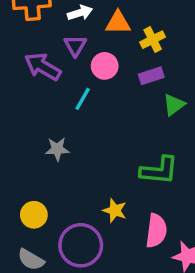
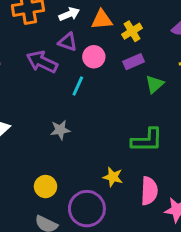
purple triangle: (75, 46) -> (68, 42), turned -36

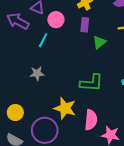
purple rectangle: (134, 62) -> (85, 25), turned -64
gray star: (60, 130) -> (37, 73), moved
yellow star: (113, 177) -> (65, 108), size x1.5

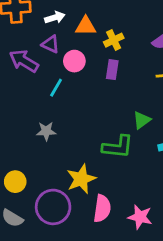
green triangle: (99, 42) -> (142, 120), moved
yellow star: (65, 108) -> (81, 179), turned 30
pink semicircle: (91, 120) -> (102, 208), moved

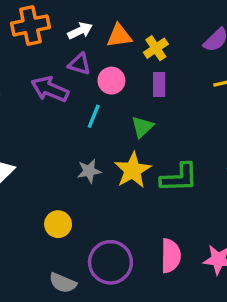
green triangle: (142, 120) -> (142, 127), moved
yellow star: (81, 179) -> (133, 170), moved
yellow circle: (15, 182) -> (58, 224), moved

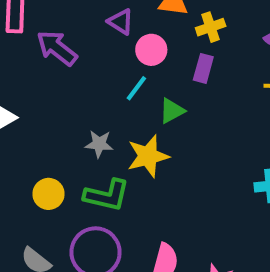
purple arrow: (50, 89) -> (57, 48), moved
cyan line: (94, 116) -> (136, 88), moved
green L-shape: (179, 178) -> (107, 195), moved

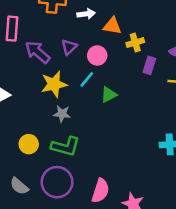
purple triangle: (121, 22) -> (69, 47), moved, turned 42
purple rectangle: (203, 68) -> (149, 65), moved
yellow star: (148, 156) -> (54, 84), moved

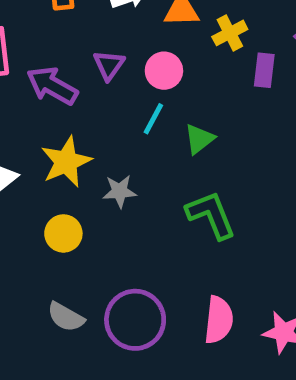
yellow star: (54, 84) -> (66, 162), moved
yellow circle: (29, 144) -> (63, 233), moved
green L-shape: (66, 146) -> (211, 215), moved, turned -116
gray semicircle: (19, 186) -> (66, 317), moved

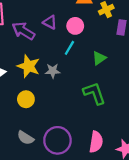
purple triangle: (109, 65) -> (50, 22), turned -40
green triangle: (199, 139) -> (99, 58), moved
yellow star: (66, 162) -> (28, 66), turned -30
gray star: (120, 191) -> (53, 71), moved

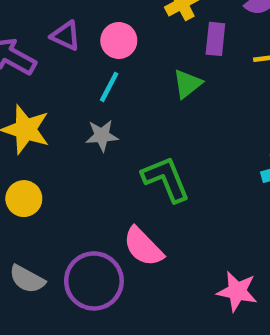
green triangle: (99, 58) -> (187, 84), moved
gray star: (53, 71) -> (102, 136), moved
pink semicircle: (96, 142) -> (143, 247), moved, turned 130

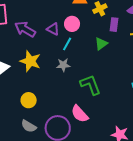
purple triangle: (66, 36) -> (53, 29), moved
yellow circle: (24, 199) -> (29, 100), moved

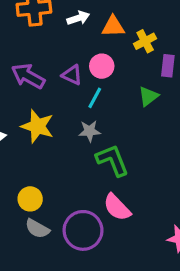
green L-shape: (90, 85) -> (112, 160), moved
yellow circle: (29, 100) -> (30, 199), moved

